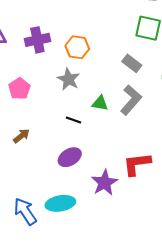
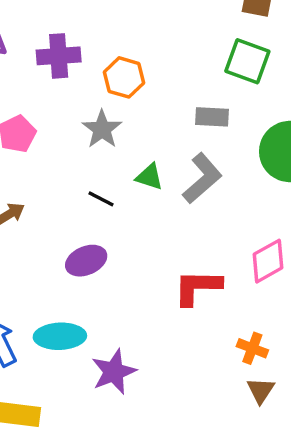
gray rectangle: (132, 63) -> (212, 117), turned -42
purple star: (104, 183) -> (114, 372), moved

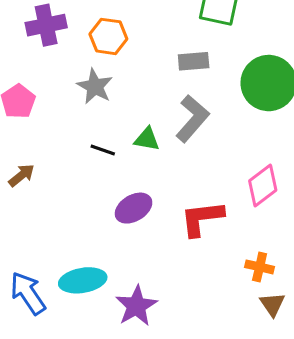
green triangle: (149, 177) -> (147, 139), moved
purple ellipse: (86, 261) -> (134, 208), moved

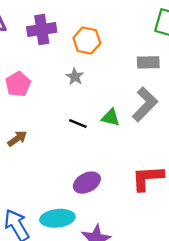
gray star: (95, 86) -> (75, 77), size x0.7
purple ellipse: (134, 208) -> (87, 183), moved

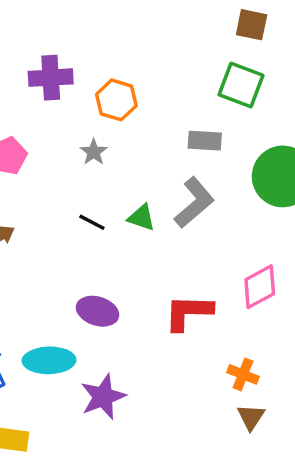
purple ellipse: (87, 183) -> (98, 311), turned 40

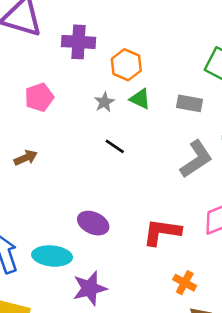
gray L-shape: (194, 203) -> (196, 159), moved
green triangle: (141, 218) -> (140, 99), moved
black line: (92, 222) -> (115, 146), moved
orange cross: (243, 374) -> (185, 283), moved

